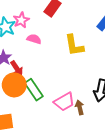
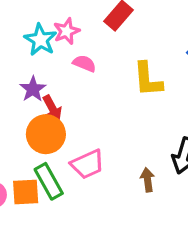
green rectangle: (34, 90) -> (49, 181), moved
pink trapezoid: (64, 102) -> (87, 164), moved

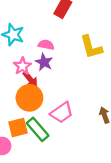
pink star: (67, 31) -> (22, 66), moved
purple star: (33, 89) -> (44, 62), moved
orange square: (26, 192) -> (18, 127), moved

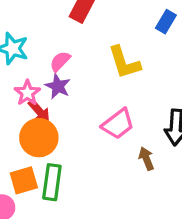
pink semicircle: (46, 45) -> (60, 61), turned -56
pink trapezoid: (62, 113) -> (118, 124), moved
green rectangle: (38, 129) -> (52, 182), turned 50

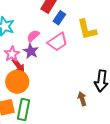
blue rectangle: (166, 22) -> (59, 18), moved
yellow L-shape: (124, 62) -> (87, 30), moved
pink trapezoid: (118, 124) -> (57, 42), moved

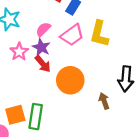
yellow L-shape: (87, 30) -> (99, 34), moved, turned 30
red arrow: (18, 66) -> (43, 64), moved
orange circle: (17, 82) -> (70, 80), moved

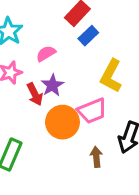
pink trapezoid: (72, 35) -> (92, 111), moved
purple star: (41, 47) -> (52, 85), moved

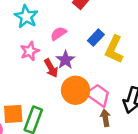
blue rectangle: (88, 36) -> (96, 38), moved
pink trapezoid: (92, 111) -> (98, 95), moved, turned -120

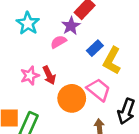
pink star: (30, 51) -> (30, 76), moved
purple star: (65, 60) -> (71, 26), moved
pink trapezoid: (98, 95) -> (99, 90), moved

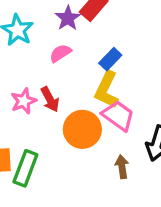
purple star: (71, 26) -> (68, 18), moved
yellow L-shape: (112, 61) -> (107, 90), moved

